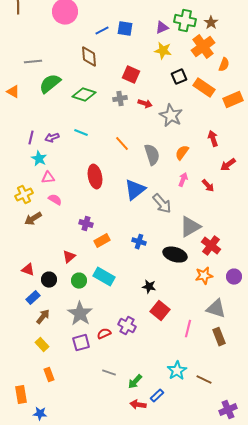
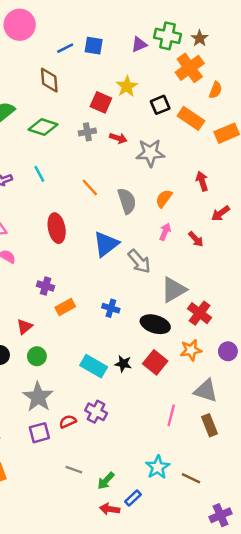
yellow star: (163, 51) -> (127, 86), moved, turned 30
gray star: (171, 116) -> (150, 153), turned -30
cyan line: (81, 133) -> (39, 174), turned 40
cyan rectangle: (104, 277) -> (94, 366), moved
red square: (160, 311) -> (155, 362), moved

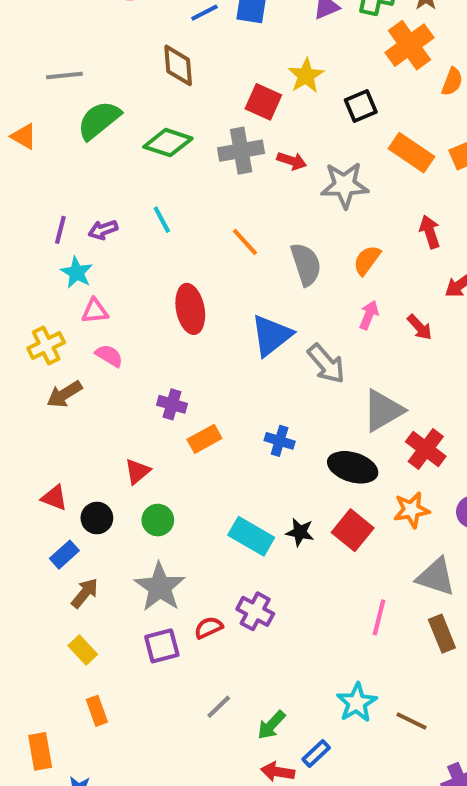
orange rectangle: (191, 118) -> (411, 153), moved
gray cross: (87, 132) -> (241, 151), size x1.5
gray line: (74, 470) -> (219, 707), turned -63

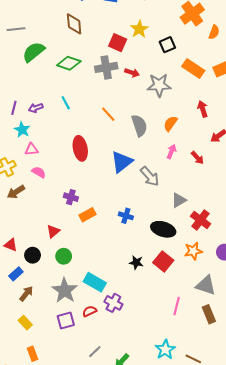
gray triangle: (383, 410) -> (179, 200), size x0.7
cyan rectangle: (251, 536) -> (95, 282), moved

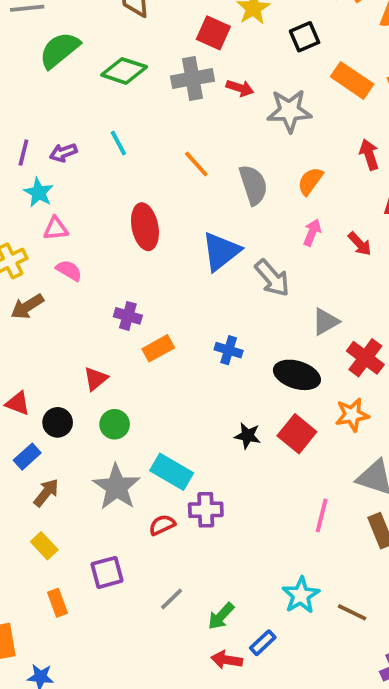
purple cross: (113, 303) -> (206, 510), turned -30
purple square: (66, 321) -> (107, 572), moved

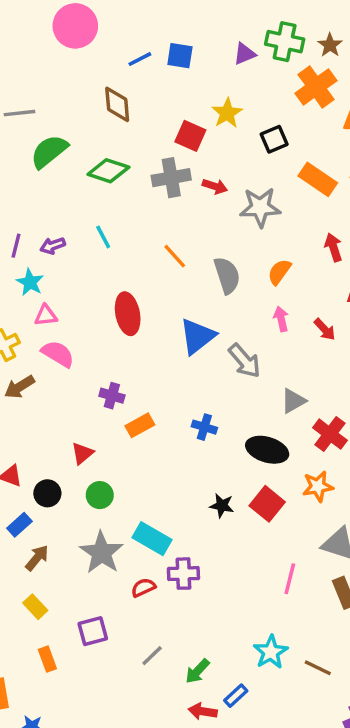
pink arrow: (312, 232) -> (281, 319), turned -35
pink semicircle: (69, 270) -> (58, 354), size x1.4

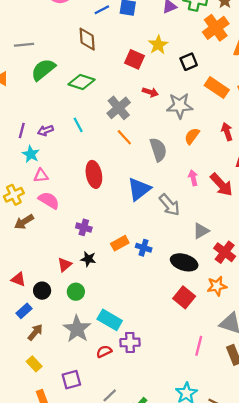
gray cross: (171, 178) -> (119, 108), moved, turned -30
orange semicircle: (279, 272) -> (192, 136), moved
red arrow: (325, 329) -> (221, 185), size x1.6
orange rectangle: (140, 425) -> (120, 243), moved
black star: (222, 506) -> (88, 259), moved

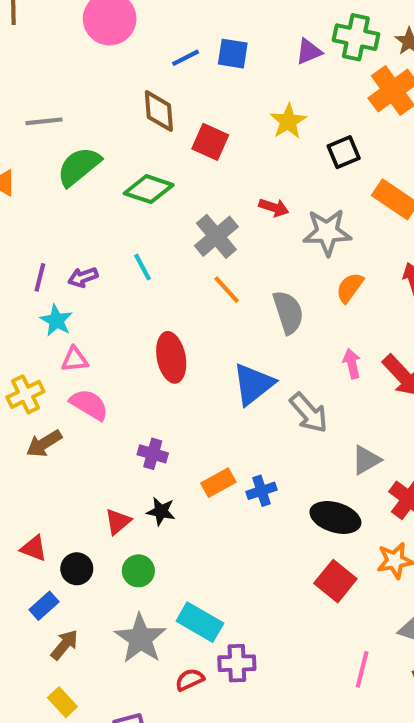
red square: (135, 59) -> (210, 142), moved
blue cross: (144, 248) -> (262, 491), turned -35

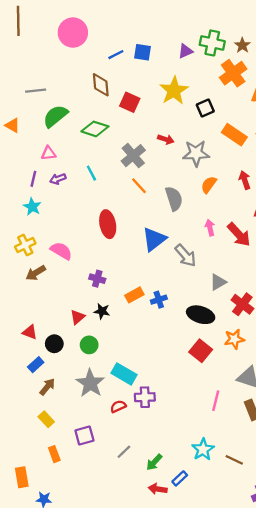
yellow star: (288, 121) -> (174, 91), size x1.4
cyan star: (56, 320) -> (32, 207), moved
pink triangle: (75, 359) -> (48, 153), moved

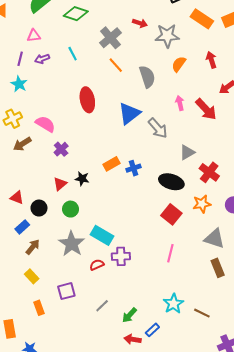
purple cross: (97, 279) -> (61, 149), moved, turned 32
pink line: (216, 401) -> (170, 253), moved

